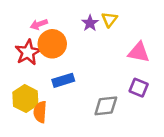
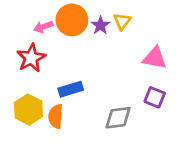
orange circle: (52, 44) -> (72, 20), moved
orange semicircle: (40, 112) -> (56, 116), moved

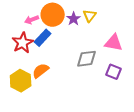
blue rectangle: (71, 89) -> (43, 38), moved, turned -30
orange semicircle: (56, 116) -> (41, 71), moved, turned 48
gray diamond: (118, 118) -> (87, 59), moved

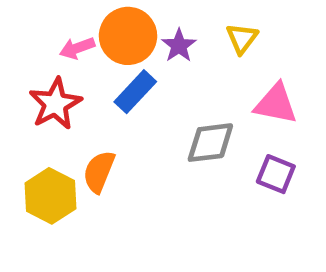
yellow triangle: (90, 16) -> (242, 38), moved
blue rectangle: (43, 38) -> (135, 92), moved
orange semicircle: (41, 71) -> (99, 172), turned -30

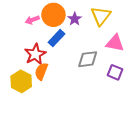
yellow triangle: (242, 38) -> (101, 16), size x1.5
red star: (55, 104) -> (35, 54), moved

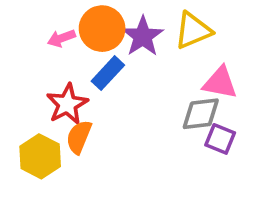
yellow triangle: (101, 16) -> (193, 30), turned 30
purple star: (75, 19) -> (143, 36), size x1.5
gray diamond: (88, 59) -> (201, 114), moved

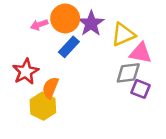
yellow triangle: (193, 30) -> (123, 35), moved
red star: (67, 104) -> (26, 72), moved
yellow hexagon: (40, 156) -> (43, 106), moved

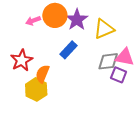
blue rectangle: (69, 47) -> (68, 50), moved
pink triangle: (141, 53) -> (125, 57), moved

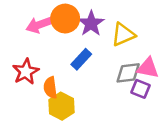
pink arrow: (33, 21) -> (39, 25), size x1.5
orange semicircle: (42, 74) -> (50, 88), turned -30
yellow hexagon: (36, 89) -> (61, 106), moved

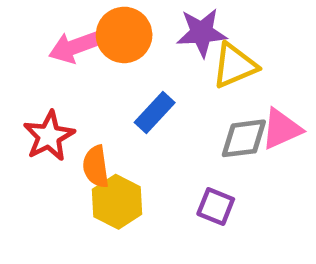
purple star: (91, 23) -> (202, 33), moved, turned 30
pink triangle: (148, 68) -> (281, 129), turned -35
purple square: (140, 89) -> (216, 206), moved

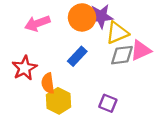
orange circle: (124, 35) -> (82, 17), moved
pink triangle: (281, 129) -> (141, 50), moved
gray diamond: (244, 138) -> (122, 55), moved

